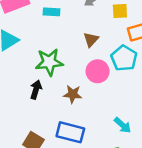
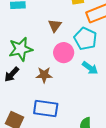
black arrow: (36, 90) -> (12, 74), turned -147
cyan arrow: (123, 125) -> (90, 68), moved

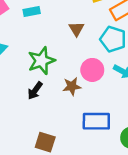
pink circle: (64, 53) -> (92, 70), moved
blue rectangle: (46, 108) -> (96, 121), moved

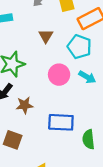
brown star: (72, 86) -> (25, 105), moved

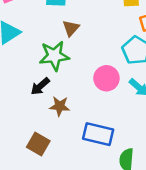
brown triangle: (46, 36) -> (71, 28), moved

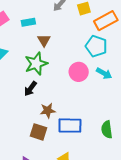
brown star: (60, 106) -> (48, 110), moved
blue rectangle: (98, 134) -> (70, 126), moved

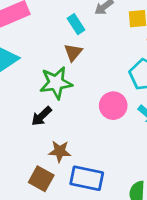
cyan rectangle: (28, 22) -> (76, 24), moved, turned 56

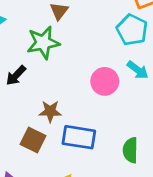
pink circle: (113, 106) -> (105, 81), moved
black arrow: (42, 116) -> (16, 75), moved

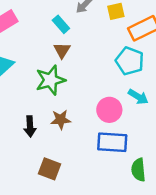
black arrow: (16, 75) -> (30, 126), moved, turned -42
brown star: (50, 111) -> (61, 120), moved
blue rectangle: (79, 137) -> (112, 142), moved

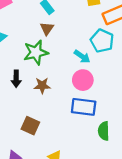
cyan arrow: (138, 97) -> (82, 56), moved
black arrow: (30, 126) -> (16, 79), moved

